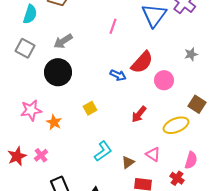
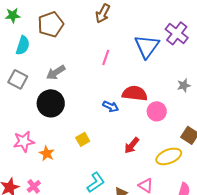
red semicircle: (142, 62) -> (135, 93), turned -125

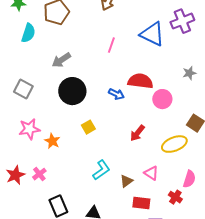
purple cross: (177, 33) -> (182, 21), turned 30
blue triangle: (147, 46) -> (152, 34), turned -40
gray square: (18, 79) -> (23, 89), moved
black circle: (51, 103) -> (72, 91), moved

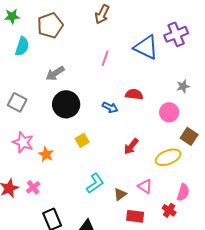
red semicircle: (140, 81) -> (134, 94), size x0.7
pink circle: (162, 99) -> (169, 112), moved
pink star: (29, 129) -> (23, 142), turned 30

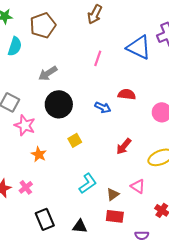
pink star: (23, 142) -> (25, 125), moved
red rectangle: (135, 216) -> (115, 216), moved

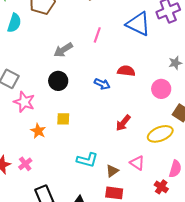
gray arrow: (48, 73) -> (63, 50), moved
black circle: (59, 104) -> (58, 81), size x0.7
yellow square: (75, 140) -> (63, 119), moved, turned 32
cyan L-shape: (88, 183) -> (87, 160), turned 50

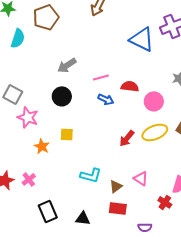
pink line: (97, 35) -> (101, 77), moved, turned 56
pink circle: (161, 89) -> (154, 101), moved
yellow ellipse: (160, 134) -> (155, 132), moved

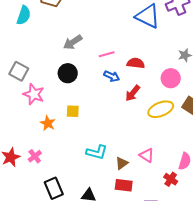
pink circle: (154, 101) -> (171, 78), moved
red arrow: (127, 138) -> (133, 93), moved

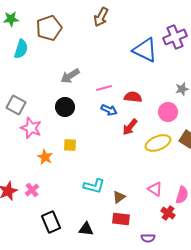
pink triangle: (147, 155) -> (155, 189), moved

